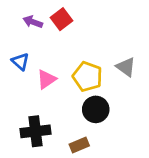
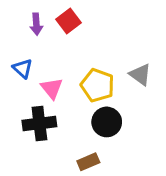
purple arrow: (33, 22) -> (36, 24), turned -114
pink triangle: (46, 79) -> (52, 88), turned -35
black cross: (35, 131) -> (39, 123), moved

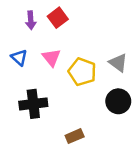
pink triangle: (52, 88) -> (51, 58), moved
black circle: (107, 122) -> (118, 101), moved

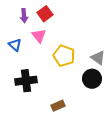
pink triangle: (51, 58) -> (39, 36), moved
gray triangle: (118, 63) -> (98, 58), moved

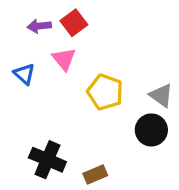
purple arrow: (24, 16) -> (39, 26), turned 88
black cross: (26, 81) -> (47, 160), moved, turned 30

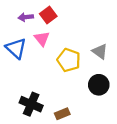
blue triangle: (24, 74) -> (16, 48), size x1.5
gray triangle: (161, 95) -> (100, 52), moved

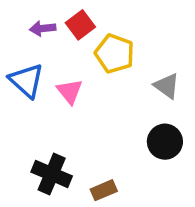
pink triangle: (42, 39) -> (70, 91), moved
yellow pentagon: (69, 60) -> (115, 54), moved

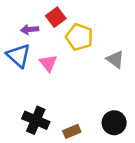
purple arrow: (43, 28) -> (30, 30), moved
black circle: (165, 142) -> (114, 123), moved

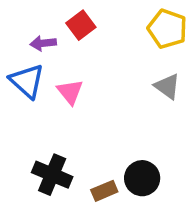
yellow pentagon: (79, 37) -> (167, 29), moved
black circle: (114, 123) -> (142, 178), moved

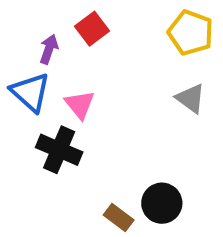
purple arrow: (43, 43) -> (49, 49), turned 115
black cross: (52, 175) -> (59, 150), moved
brown rectangle: (104, 191) -> (119, 218), turned 60

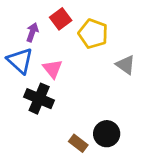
yellow pentagon: (191, 33) -> (93, 34), moved

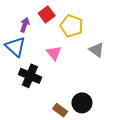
pink triangle: (53, 69) -> (54, 53), moved

